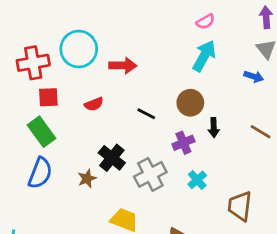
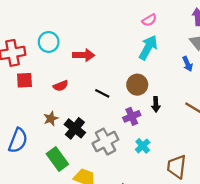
cyan circle: (79, 49) -> (49, 42), size x0.7
blue arrow: (254, 77) -> (188, 64), turned 48
green rectangle: (42, 132) -> (57, 159), moved
brown star: (87, 179) -> (51, 119), moved

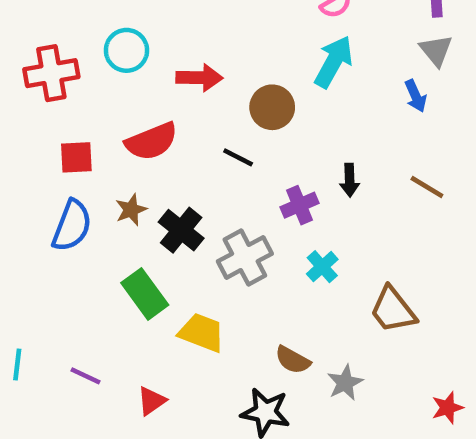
red square: (25, 80) -> (76, 157), moved
brown circle: (137, 85) -> (272, 107), moved
red semicircle: (61, 86) -> (152, 141), size x1.6
blue semicircle: (18, 140) -> (72, 226), moved
brown trapezoid: (177, 167) -> (393, 310), turned -45

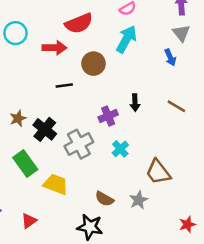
red semicircle: (152, 141) -> (79, 23), moved
black line: (238, 157) -> (64, 86), moved, turned -35
gray star: (345, 383) -> (139, 200), moved

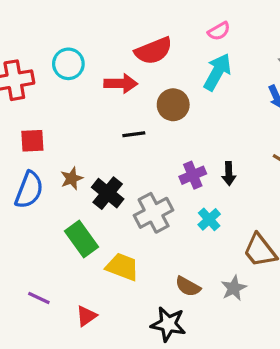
black arrow: (135, 103) -> (229, 174), moved

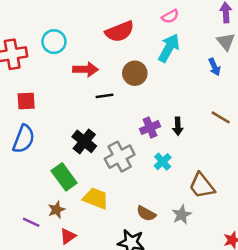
red arrow: (121, 83) -> (86, 69), moved
brown star: (72, 178) -> (56, 210), moved

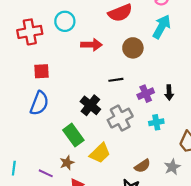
black line: (104, 96) -> (116, 80), moved
cyan cross: (163, 162) -> (156, 122), turned 32
yellow trapezoid: (96, 198) -> (100, 153), turned 115
brown semicircle: (146, 213) -> (142, 166), turned -63

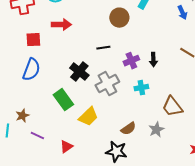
red arrow: (91, 45) -> (61, 25), moved
brown star: (67, 163) -> (22, 116), moved

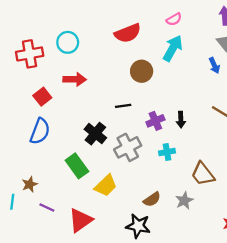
red square: (33, 40) -> (42, 97), turned -35
red triangle: (66, 147) -> (80, 220), size x1.6

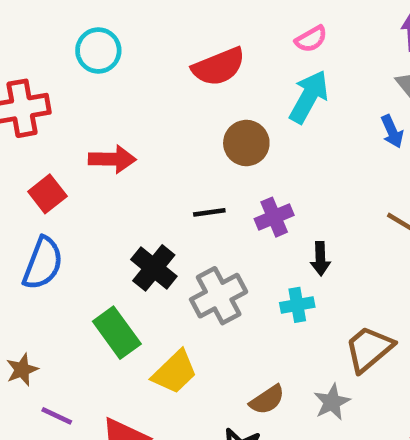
cyan circle: (68, 42) -> (98, 50), moved
black arrow: (181, 120) -> (320, 259), moved
purple cross: (155, 121) -> (274, 217), moved
brown trapezoid: (203, 174) -> (369, 349), turned 88

